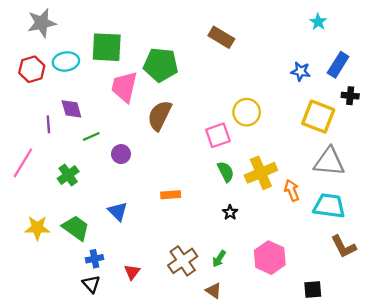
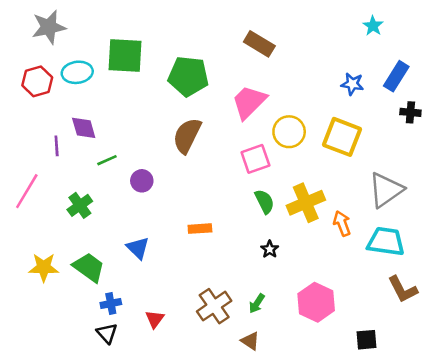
pink trapezoid: (124, 87) -> (249, 102), moved, turned 32
yellow square: (318, 117) -> (342, 137), moved
gray triangle: (329, 162) -> (386, 190), turned -40

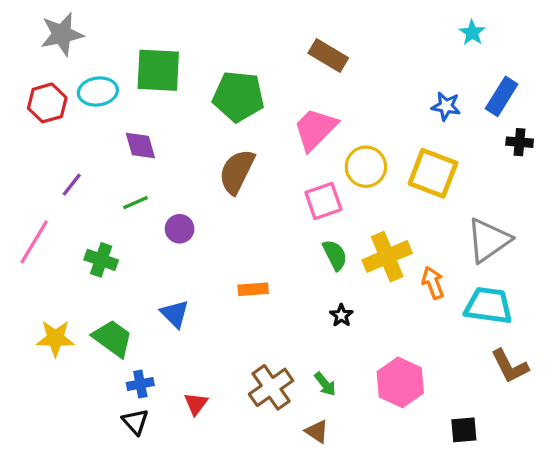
purple diamond: (84, 128) -> (140, 145), moved
purple line: (57, 146) -> (72, 185), turned 42
green cross: (80, 205) -> (101, 260), turned -35
green arrow: (257, 304) -> (325, 384), turned -72

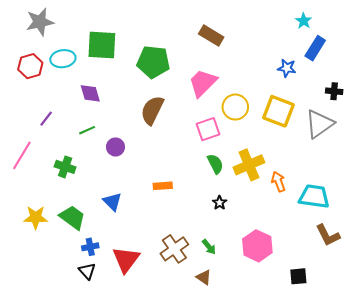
blue rectangle: (502, 96) -> (315, 48), moved
gray triangle: (488, 240) -> (319, 124), moved
red triangle: (196, 404) -> (126, 259), size x1.8

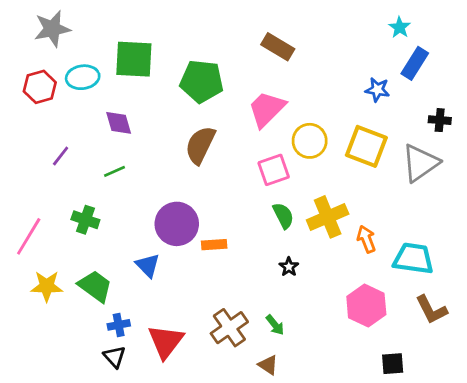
purple circle: (115, 147) -> (177, 224), moved, size x1.8
pink line: (22, 155) -> (29, 236), moved
pink hexagon: (257, 246) -> (366, 306), moved

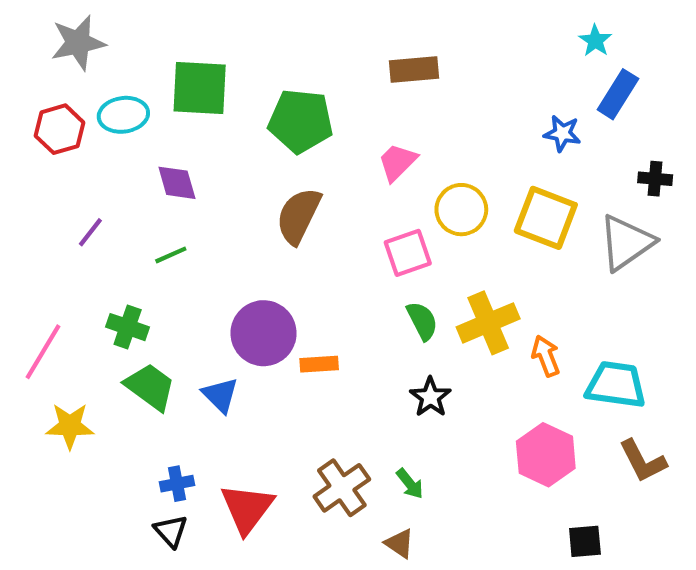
brown rectangle: (278, 47) -> (414, 69), turned -36
pink trapezoid: (267, 109) -> (397, 162), size x0.7
black star: (289, 267) -> (430, 397), size x1.4
green trapezoid: (95, 286) -> (150, 387), moved

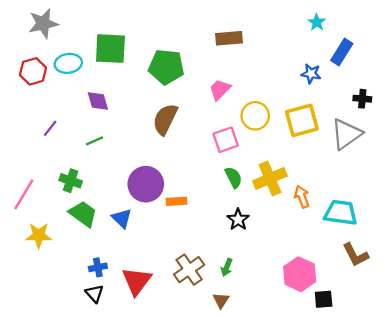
cyan star: (595, 41) -> (317, 22), moved
yellow square: (546, 218) -> (302, 120), turned -36
pink hexagon: (546, 455) -> (300, 274), moved
green arrow: (410, 484) -> (227, 267), turned 60
brown triangle: (400, 543) -> (221, 300), turned 30

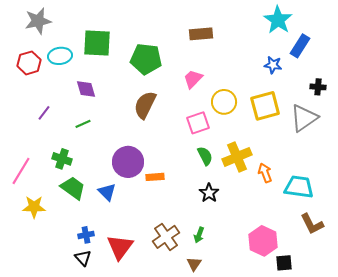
cyan star: (317, 22) -> (278, 20), size x1.8

